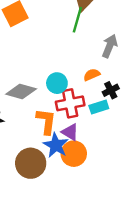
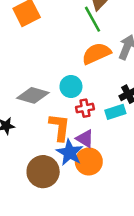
green line: (77, 20) -> (93, 19), turned -45
orange semicircle: (92, 75) -> (96, 53), moved, size x1.6
red cross: (70, 103) -> (85, 108), size x0.6

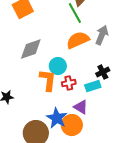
gray diamond: (33, 95) -> (31, 49), moved, turned -35
orange L-shape: (60, 127) -> (48, 80), moved
purple triangle: (85, 139) -> (81, 107), moved

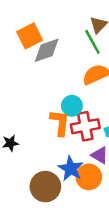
gray diamond: (31, 49) -> (47, 50), moved
red cross: (69, 83) -> (85, 126), size x1.6

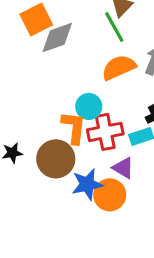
blue star: (71, 168) -> (87, 184), turned 30
brown circle: (45, 187) -> (56, 159), moved

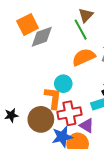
red cross: (105, 132) -> (69, 113), moved

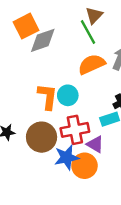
orange L-shape: (53, 98) -> (47, 96), moved

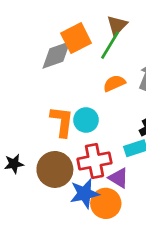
orange square: (26, 26) -> (76, 38), moved
green line: (88, 32) -> (110, 45), turned 60
orange semicircle: (92, 64) -> (114, 83), size x0.7

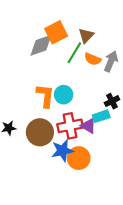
brown triangle: (117, 25) -> (86, 35), moved
green line: (110, 45) -> (74, 53), moved
orange semicircle: (114, 83) -> (93, 59), moved, turned -133
purple triangle: (118, 178) -> (88, 126), moved

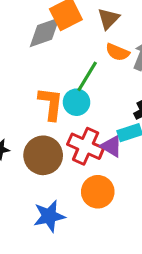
green line: (74, 53) -> (87, 76), moved
red cross: (70, 126) -> (86, 146), turned 35
blue star: (63, 151) -> (49, 216), moved

